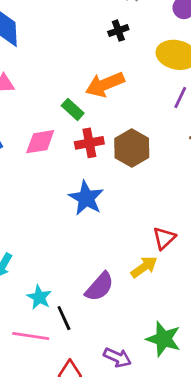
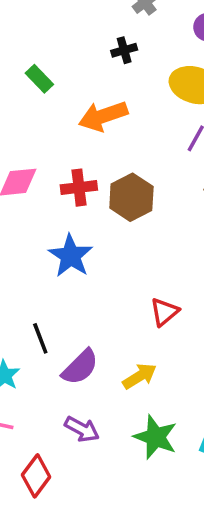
green rectangle: (73, 109) -> (39, 79), moved
yellow arrow: (144, 267) -> (140, 376), moved
black line: (64, 318) -> (40, 338), moved
purple arrow: (117, 357) -> (82, 429), moved

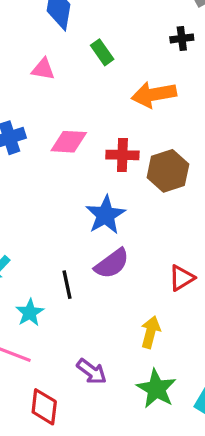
purple semicircle: (80, 367) -> (112, 264), moved
yellow arrow: (140, 376) -> (151, 332), turned -52
red diamond: (36, 476) -> (44, 407), turned -39

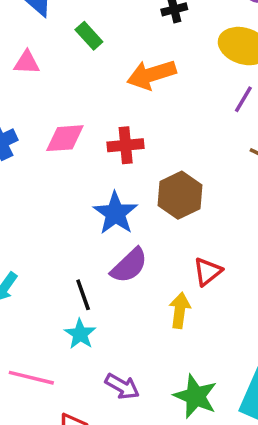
brown hexagon: (168, 171) -> (180, 195), moved
cyan star: (30, 313) -> (80, 334), moved
yellow arrow: (151, 332) -> (180, 310), moved

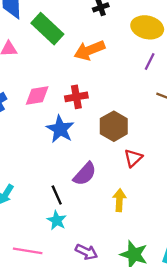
green rectangle: (89, 36) -> (47, 29), size x1.8
blue star: (115, 213) -> (60, 129), moved
red triangle: (208, 271) -> (133, 158), moved

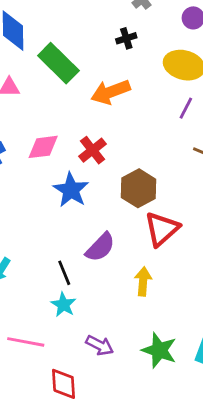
red cross: (76, 97) -> (93, 150), turned -30
red triangle: (133, 158) -> (162, 229), size x1.5

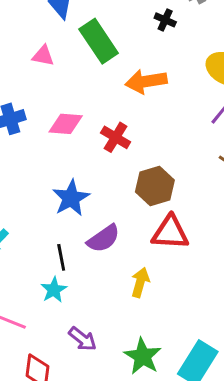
black cross: (126, 38) -> (165, 20), moved, turned 30
red cross: (93, 150) -> (116, 137), turned -32
blue star: (71, 190) -> (71, 198), moved
red triangle: (162, 229) -> (170, 232), turned 33

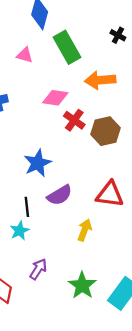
pink diamond: (66, 124) -> (55, 98), moved
brown hexagon: (155, 186) -> (105, 131), moved
purple arrow: (83, 339) -> (38, 269), turned -100

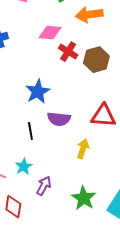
purple semicircle: (60, 195) -> (59, 119), turned 40
cyan star: (20, 231) -> (24, 166), moved

